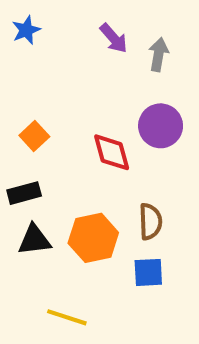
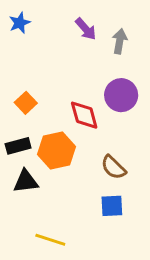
brown semicircle: (150, 222) -> (113, 167), turned 136
orange hexagon: (93, 238) -> (57, 151), moved

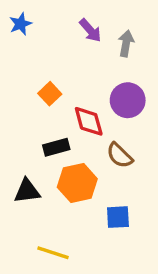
orange square: (26, 103) -> (50, 94), moved
black rectangle: (18, 146) -> (56, 147), moved
orange hexagon: (57, 151) -> (77, 183), moved
brown semicircle: (113, 167) -> (120, 155), moved

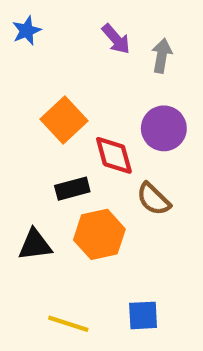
orange square: (50, 94) -> (64, 120), size x1.5
blue square: (118, 217) -> (143, 315), moved

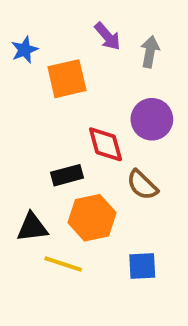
blue star: (27, 31) -> (24, 50), moved
orange square: (64, 120) -> (67, 79), moved, turned 30
blue square: (143, 315) -> (142, 266), moved
yellow line: (68, 324) -> (63, 264), moved

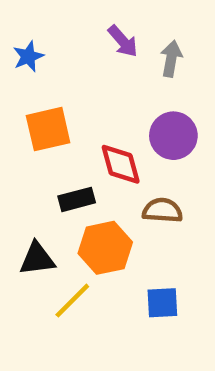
orange square: (67, 79) -> (48, 129), moved
brown semicircle: (142, 185) -> (162, 210), turned 140
yellow line: (63, 264) -> (72, 301), turned -63

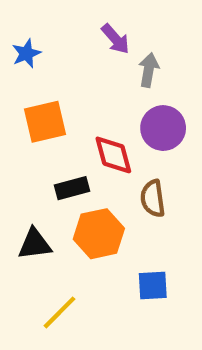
gray arrow: (171, 59) -> (149, 70), moved
brown semicircle: (162, 210) -> (153, 198), turned -102
yellow line: (72, 301) -> (60, 312), moved

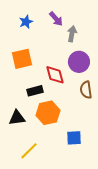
blue star: (26, 53) -> (26, 22), moved
brown semicircle: (153, 198) -> (86, 90), moved

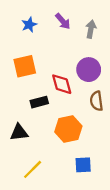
gray arrow: (72, 34) -> (91, 29), moved
orange hexagon: (48, 113) -> (68, 129), moved
blue square: (74, 138) -> (83, 165), moved

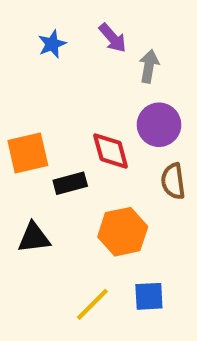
gray arrow: (91, 29) -> (149, 66), moved
orange square: (25, 66) -> (28, 153), moved
yellow line: (33, 169) -> (92, 304), moved

